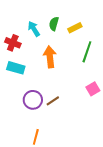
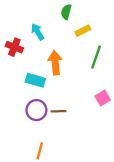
green semicircle: (54, 24) -> (66, 12), moved
cyan rectangle: (16, 68) -> (35, 80), moved
brown line: (53, 101) -> (59, 111), turned 32

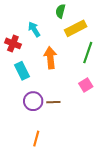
yellow rectangle: (83, 31) -> (76, 28), size x1.5
cyan rectangle: (35, 80) -> (22, 71), moved, turned 48
pink square: (103, 98) -> (86, 85), moved

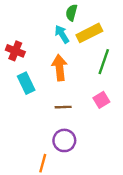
cyan arrow: (34, 29) -> (62, 34), moved
purple circle: (33, 101) -> (64, 140), moved
brown line: (53, 102) -> (63, 107), moved

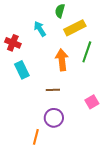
cyan arrow: (62, 34) -> (40, 29), moved
orange arrow: (60, 68) -> (62, 60), moved
pink square: (101, 100) -> (92, 102), moved

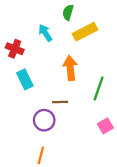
green line: (87, 52) -> (99, 88), moved
pink square: (92, 102) -> (105, 126), moved
purple circle: (54, 118) -> (44, 120), moved

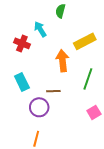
yellow rectangle: (85, 32) -> (85, 41), moved
red cross: (15, 49) -> (22, 43), moved
cyan rectangle: (25, 79) -> (22, 82), moved

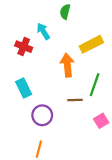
brown line: (53, 91) -> (75, 100), moved

